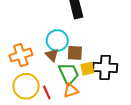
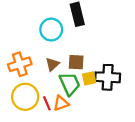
cyan circle: (57, 40) -> (51, 30), moved
brown triangle: (52, 55) -> (52, 64), turned 32
orange triangle: (71, 90) -> (61, 103), moved

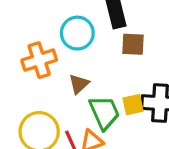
brown square: (76, 62) -> (133, 44), moved
orange cross: (20, 64) -> (39, 60), moved

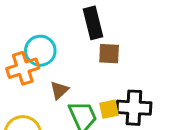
cyan circle: (77, 33) -> (40, 51), moved

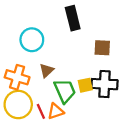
brown square: (109, 54) -> (102, 48), moved
orange cross: (23, 68) -> (17, 77), moved, turned 35

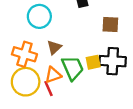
orange triangle: (56, 111) -> (53, 75), moved

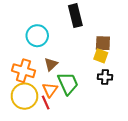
black cross: (113, 61) -> (105, 77), size x0.6
yellow square: (93, 62) -> (101, 56), moved, turned 32
orange triangle: (53, 75) -> (50, 90), turned -35

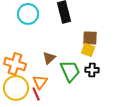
cyan circle: (37, 36) -> (28, 14), moved
brown triangle: (51, 64) -> (49, 58), moved
green trapezoid: (68, 83) -> (70, 71), moved

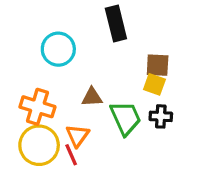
cyan circle: (28, 14) -> (58, 49), moved
brown triangle: (49, 58) -> (92, 97), turned 40

